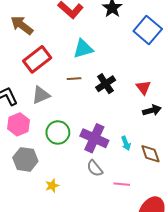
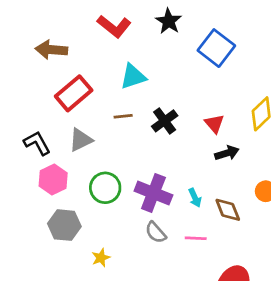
brown arrow: (22, 25) -> (51, 50), turned -30
pink line: (122, 184) -> (196, 238), moved

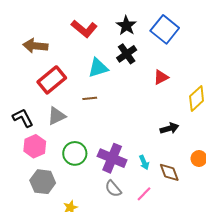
blue square: (216, 48) -> (165, 29), moved
black cross: (165, 121) -> (127, 54), moved
red triangle: (214, 124) -> (161, 77), moved, turned 42
pink line: (196, 238) -> (144, 194), turned -49

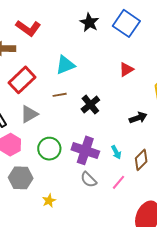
red L-shape: (84, 29) -> (28, 28), moved
black cross: (127, 54) -> (90, 105), moved
brown diamond: (169, 172) -> (141, 160), turned 70

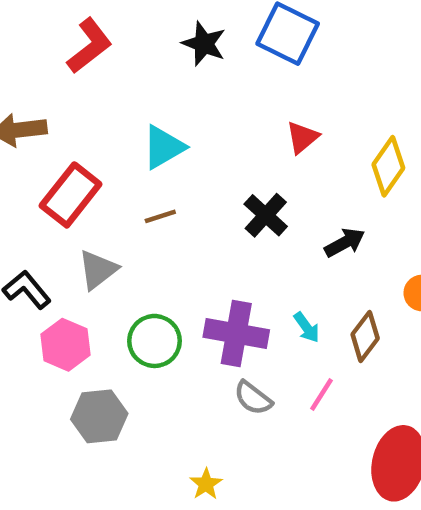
red L-shape: (28, 28) -> (89, 46), moved, turned -65
black cross: (90, 105) -> (266, 215), moved
yellow star: (49, 201) -> (206, 484), moved

